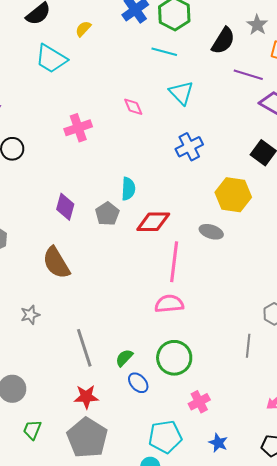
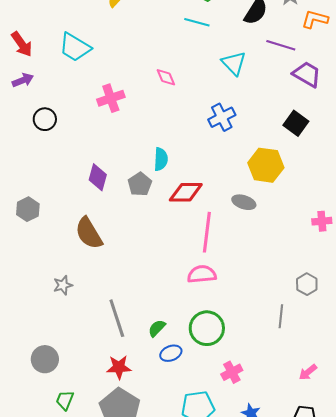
cyan trapezoid: (51, 59) -> (75, 47), moved
cyan triangle: (181, 93) -> (234, 63), moved
blue ellipse: (138, 383) -> (171, 353), turned -70

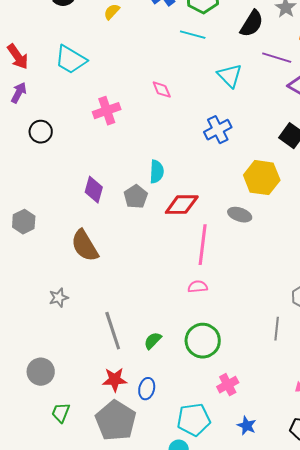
purple arrow: (23, 80) -> (19, 93), turned -40
pink semicircle: (202, 274) -> (198, 287), size x0.7
blue ellipse: (171, 353) -> (147, 389), moved, turned -55

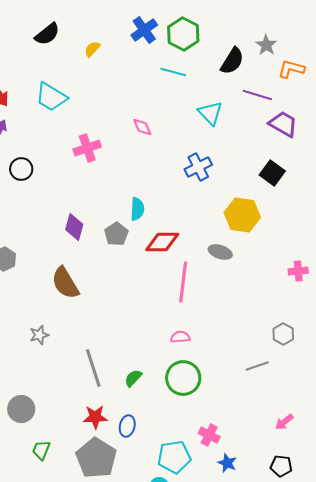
pink semicircle: (198, 287) -> (180, 337), moved
gray line: (277, 329) -> (257, 366), turned 65
pink cross: (228, 385) -> (209, 435), moved, turned -35

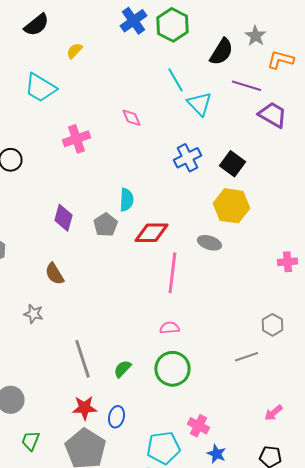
yellow semicircle: (92, 49) -> (74, 51), moved
cyan line: (173, 72) -> (175, 80), moved, turned 45
black square: (272, 173) -> (232, 164), moved
brown semicircle: (65, 283) -> (54, 274), size x0.7
gray star: (39, 335) -> (33, 314), moved, turned 30

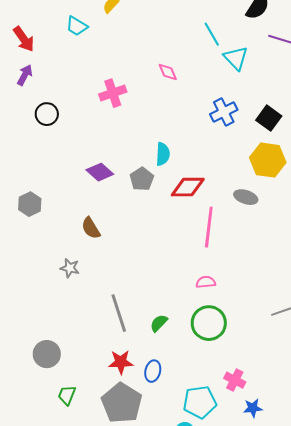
cyan trapezoid: (40, 88) -> (77, 26), moved, size x0.7
purple diamond: (63, 218) -> (100, 172), turned -64
blue star: (216, 454) -> (253, 408), turned -30

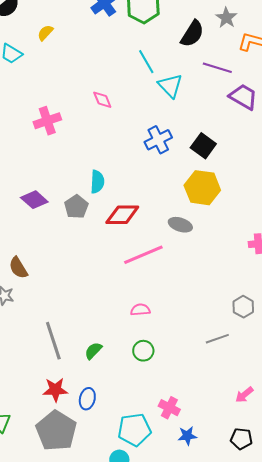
pink line: (209, 227) -> (143, 255), turned 60
brown semicircle: (91, 228) -> (18, 268), moved
green circle: (209, 323) -> (143, 351), size x0.6

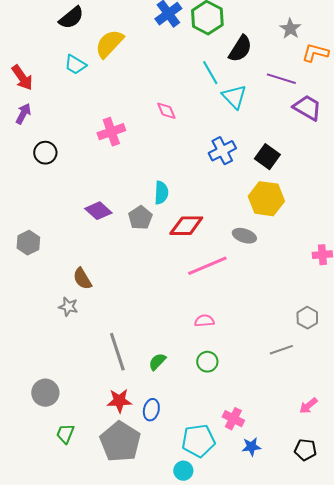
yellow semicircle: (45, 33) -> (109, 44), size x1.8
black semicircle: (192, 34) -> (240, 49), moved

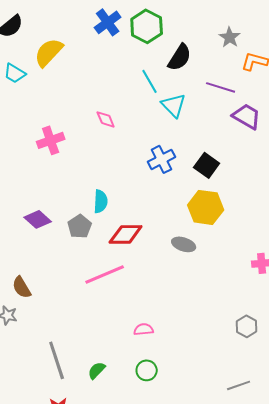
pink line: (207, 266) -> (105, 274), moved
gray line: (281, 350) -> (239, 385), moved

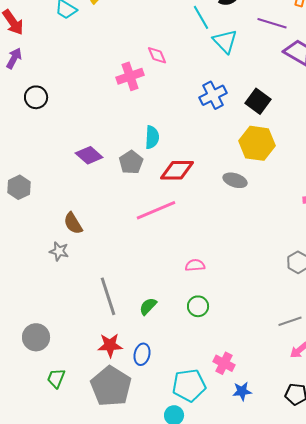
pink cross: (51, 140) -> (130, 76), moved

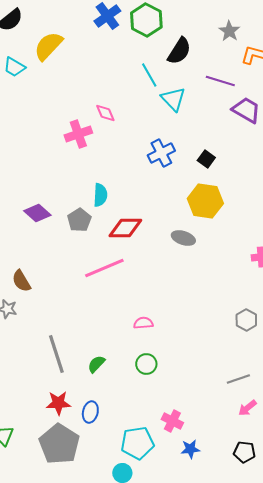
black square: (258, 101) -> (206, 159), size x0.7

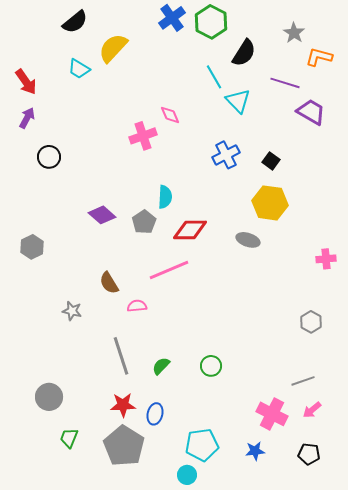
brown semicircle: (21, 281) -> (109, 283), moved
pink semicircle: (143, 323) -> (137, 306), moved
pink cross: (172, 421) -> (272, 414), moved, size x1.4

